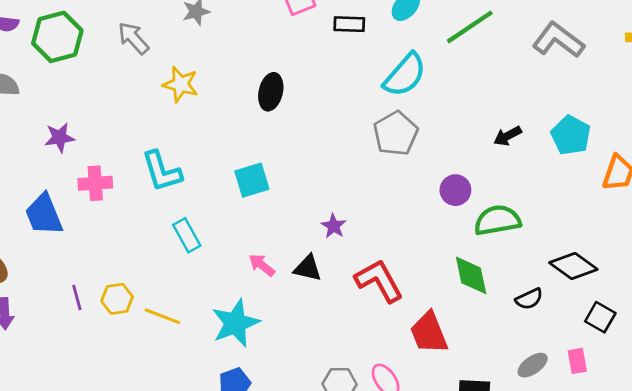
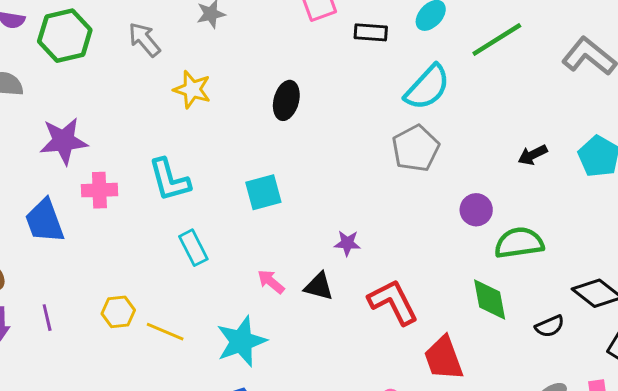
purple star: (60, 137) -> (64, 141), size x1.5
purple star: (334, 226) -> (347, 243), turned -30
purple line: (77, 297) -> (47, 318), moved

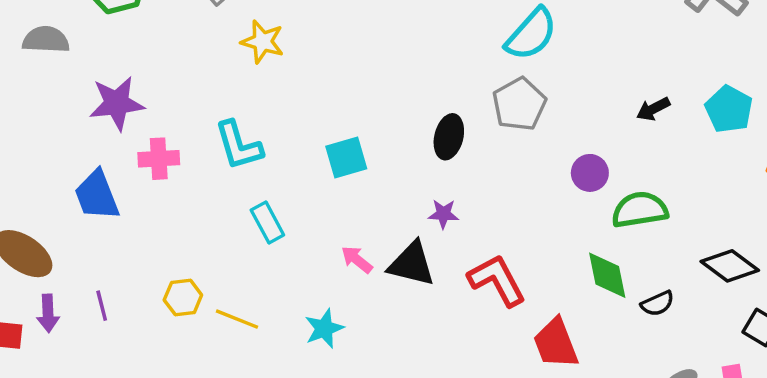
black ellipse: (286, 100) -> (449, 137), moved
black triangle: (319, 286) -> (412, 264), size x1.4
black semicircle: (550, 326) -> (657, 304), moved
cyan star: (241, 341) -> (324, 329), size x0.7

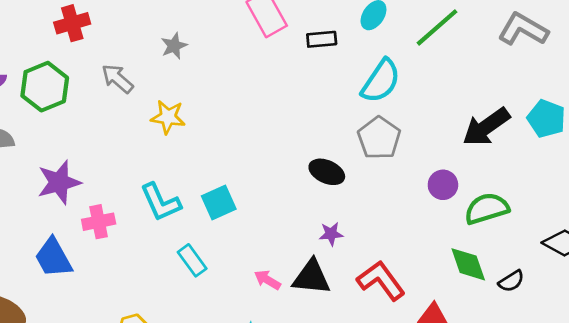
black arrow: (653, 109) -> (486, 127), size x1.8
black ellipse: (449, 137) -> (327, 172), turned -72
cyan square: (346, 158) -> (219, 202), moved

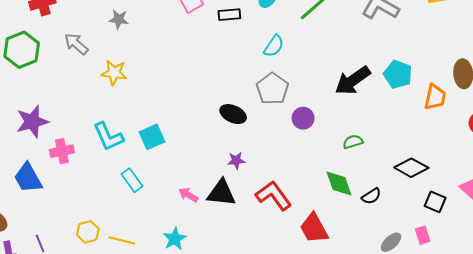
gray star: (174, 46) -> (119, 19), turned 30
cyan semicircle: (381, 81) -> (274, 46), size x0.7
purple circle: (443, 185) -> (303, 118), moved
green semicircle: (487, 209) -> (353, 142), size x0.6

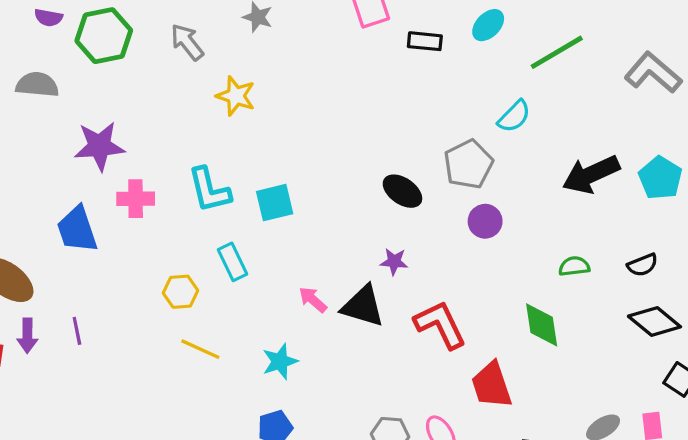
cyan semicircle: (274, 46) -> (514, 116), moved
purple circle: (303, 118) -> (485, 221), moved
black semicircle: (371, 196) -> (642, 265), moved
yellow hexagon: (88, 232) -> (180, 292), moved

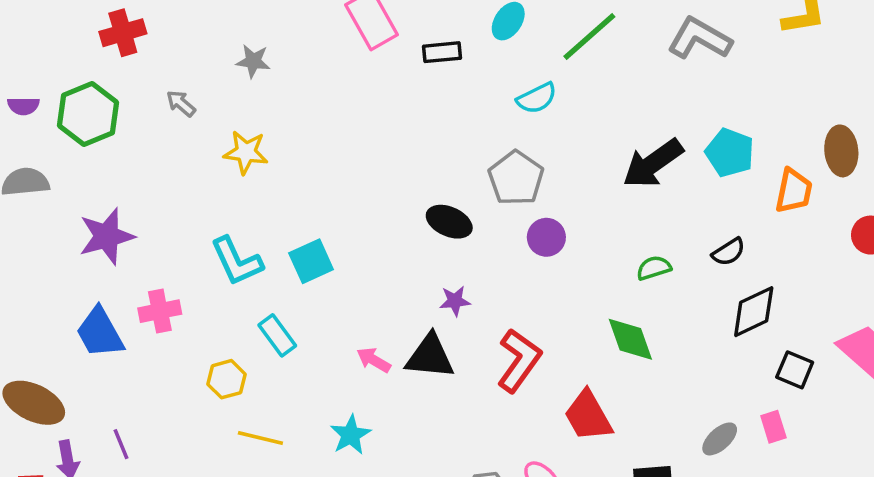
gray arrow: (187, 42) -> (181, 103), size x0.7
cyan semicircle: (514, 116) -> (537, 98), moved, turned 30
pink cross: (136, 199) -> (160, 311), moved
black diamond: (654, 322) -> (754, 312), turned -54
red L-shape: (440, 325) -> (519, 360), turned 72

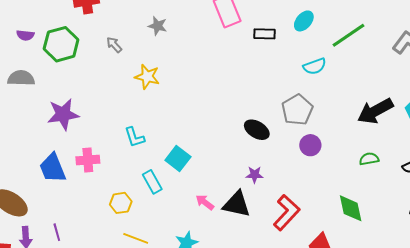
cyan L-shape: (237, 261) -> (135, 137), size x0.7
cyan square: (311, 261) -> (178, 159), moved, turned -35
green semicircle: (654, 268) -> (369, 159), moved

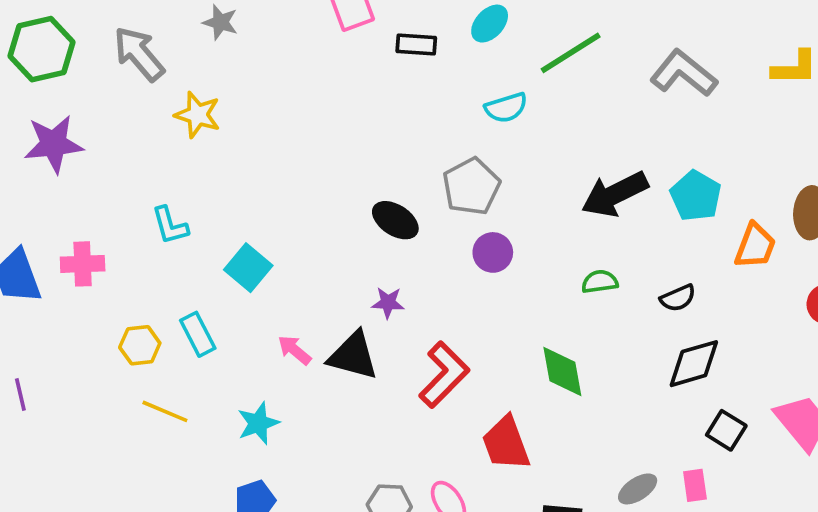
gray arrow: (114, 45) -> (139, 54), size x1.8
purple star: (63, 114) -> (54, 144), moved
cyan rectangle: (152, 182) -> (198, 334), moved

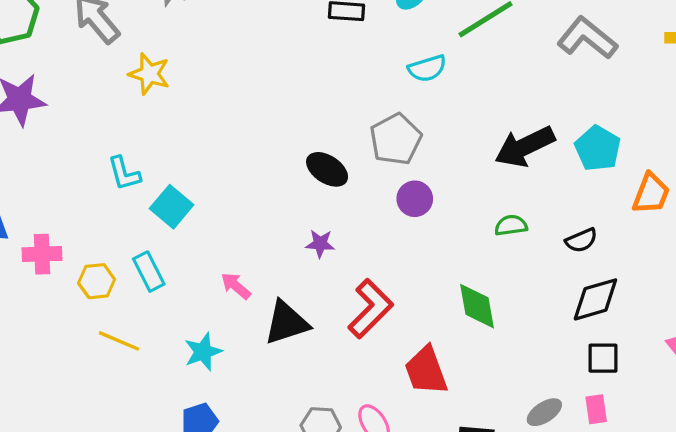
pink cross: (83, 264) -> (42, 254), moved
cyan square: (248, 268) -> (172, 207), moved
black triangle: (353, 356) -> (286, 323), moved, turned -33
black square: (726, 430) -> (603, 358), moved, turned -32

